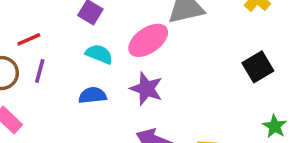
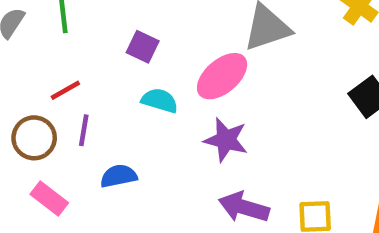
blue semicircle: (92, 95) -> (119, 176), moved

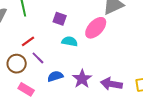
purple line: (84, 130) -> (38, 58), turned -48
purple star: (226, 140) -> (82, 79), moved, turned 30

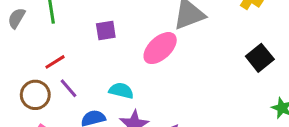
purple square: (60, 19) -> (106, 30), turned -32
cyan semicircle: (70, 41) -> (121, 91), moved

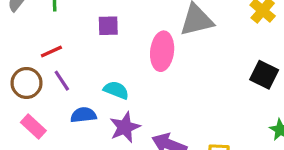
pink ellipse: (160, 48) -> (162, 51), turned -48
black square: (260, 58) -> (264, 75), turned -32

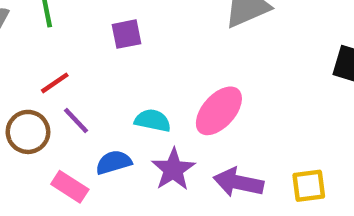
pink ellipse: (162, 51) -> (219, 111), moved, turned 45
pink rectangle: (33, 126) -> (70, 187), moved

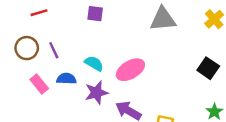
red line: (55, 83) -> (39, 13), moved

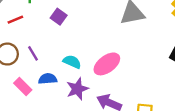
purple square: (95, 14) -> (59, 17), moved, turned 35

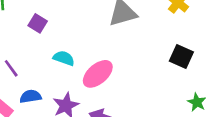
cyan semicircle: (72, 62) -> (64, 58), moved

